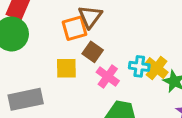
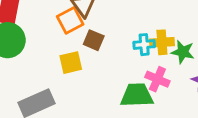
yellow cross: (157, 68) -> (162, 42), turned -30
pink cross: (108, 77) -> (157, 79), moved

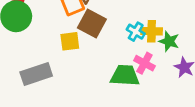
brown square: (94, 40) -> (92, 23), size x1.5
cyan cross: (144, 45) -> (136, 32), turned 30

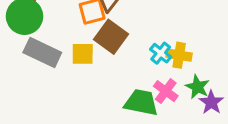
green star: (169, 41) -> (197, 87), moved
gray rectangle: (36, 74) -> (42, 53), moved, turned 36

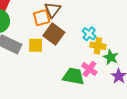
cyan cross: (161, 53) -> (89, 34), moved
green star: (197, 87) -> (111, 57), moved

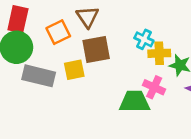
orange square: (42, 18) -> (58, 32), moved
brown square: (54, 34) -> (96, 49), turned -35

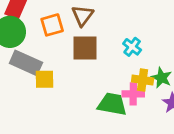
yellow cross: (159, 53) -> (143, 80), moved
yellow square: (74, 70) -> (45, 79), moved
pink cross: (154, 87) -> (133, 94), turned -35

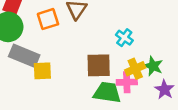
brown square: (85, 48) -> (99, 65), moved
yellow cross: (143, 80) -> (135, 69), turned -30

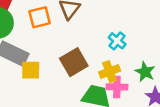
brown square: (99, 65) -> (74, 62), moved, turned -32
yellow cross: (135, 69) -> (110, 72), moved

